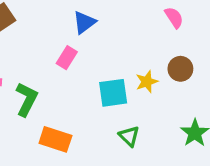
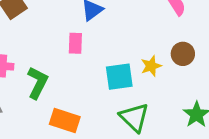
pink rectangle: (67, 58) -> (75, 43), turned -30
green triangle: (129, 136) -> (134, 117), size x1.5

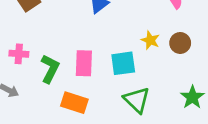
pink rectangle: (75, 43) -> (84, 63), moved, size x1.4
yellow star: (151, 66) -> (150, 40), moved, turned -30

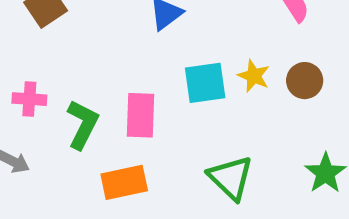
cyan square: (123, 63) -> (205, 83), moved
orange rectangle: (74, 103) -> (124, 182), turned -30

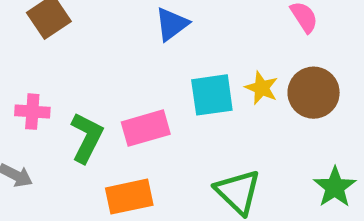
brown circle: (305, 81) -> (314, 93), size x1.4
pink rectangle: (140, 115) -> (146, 128), turned 72

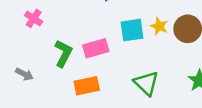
pink cross: (32, 112) -> (34, 18), moved, turned 30

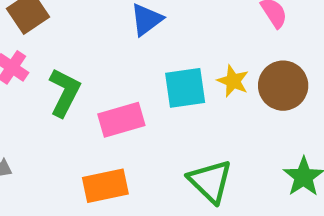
green L-shape: (63, 53) -> (64, 92), moved

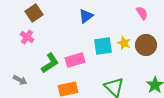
green L-shape: (64, 92) -> (50, 63), moved, turned 30

